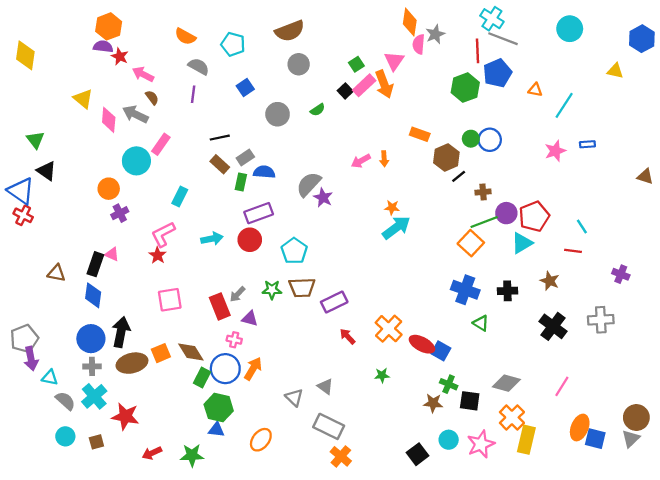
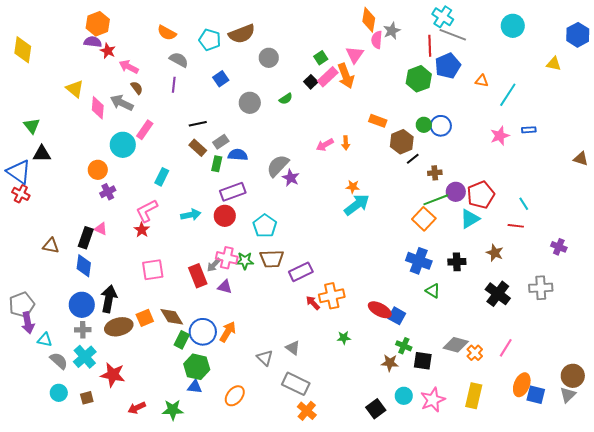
brown semicircle: (290, 31) -> (242, 34), moved
black triangle: (46, 171) -> (42, 154), turned -36
orange cross: (389, 329) -> (332, 296), moved, turned 35
pink cross: (234, 340) -> (227, 258), moved, size x1.5
orange cross: (512, 417) -> (475, 353), moved, size x0.7

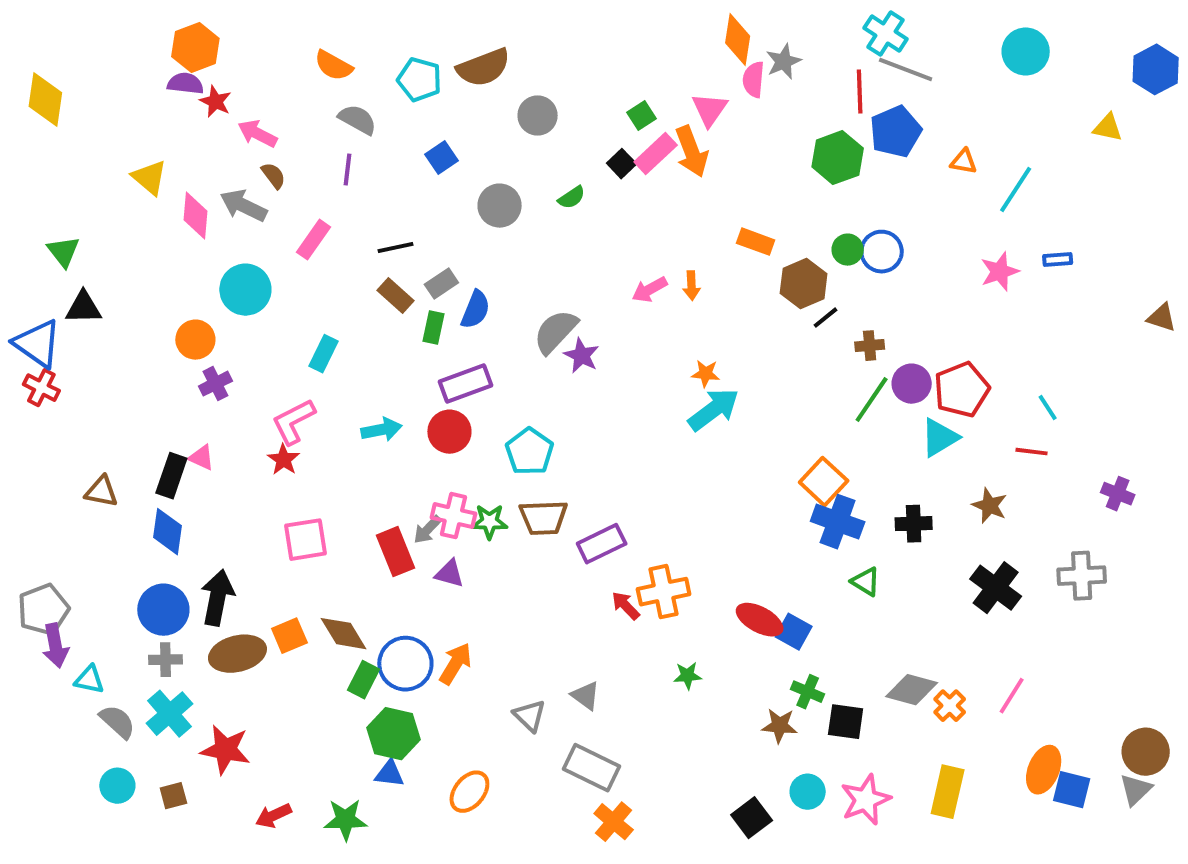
pink rectangle: (145, 130) -> (313, 240), moved
blue semicircle: (238, 155) -> (475, 310), turned 108
green line: (436, 200) -> (872, 400), turned -35
orange square: (424, 219) -> (824, 482), moved

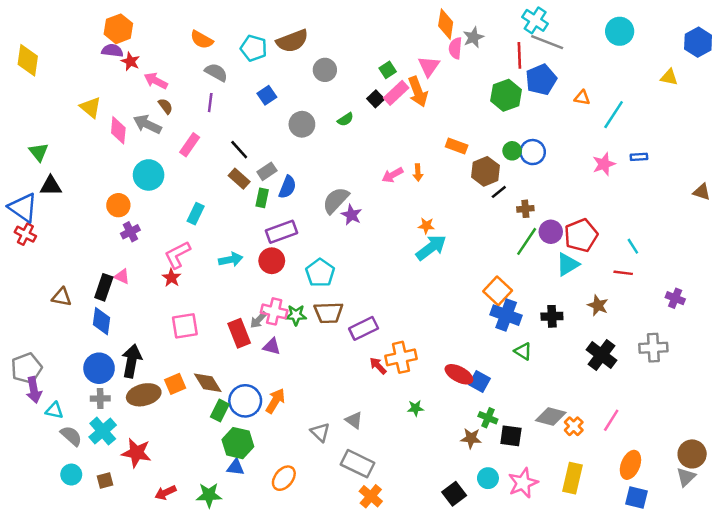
black line: (395, 248) -> (239, 150), turned 60
blue square: (1072, 790) -> (637, 497), moved

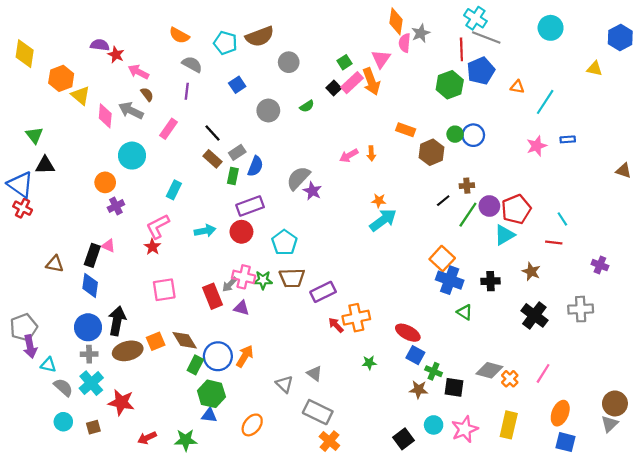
orange hexagon: (118, 29) -> (61, 78), moved
black line: (499, 192) -> (443, 201), moved
blue square: (479, 382) -> (415, 355), moved

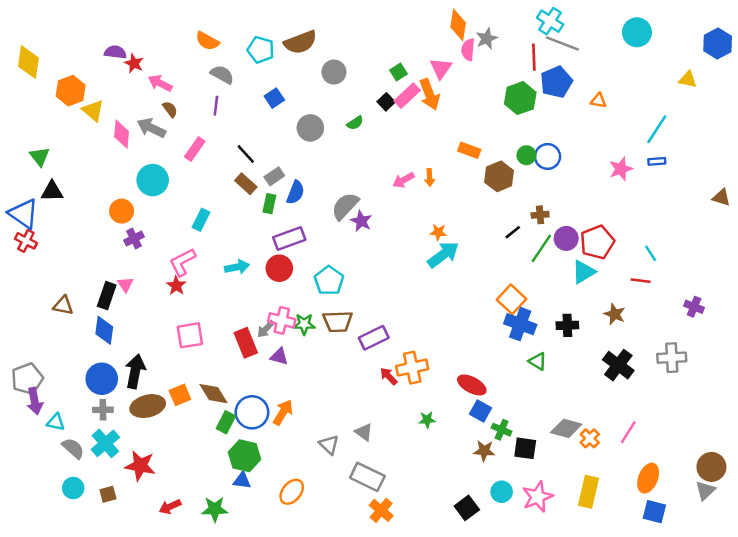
cyan line: (545, 102) -> (657, 129), moved
pink triangle: (108, 246) -> (125, 284), turned 32

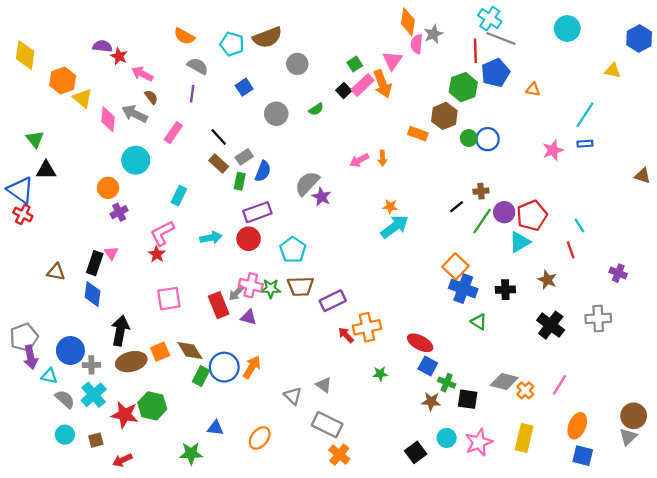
brown hexagon: (499, 176) -> (444, 116), moved
red line: (641, 281) -> (571, 250), turned 63
blue circle: (102, 379) -> (70, 351), moved
green hexagon: (245, 456) -> (152, 406), moved
red arrow: (170, 507) -> (122, 460), moved

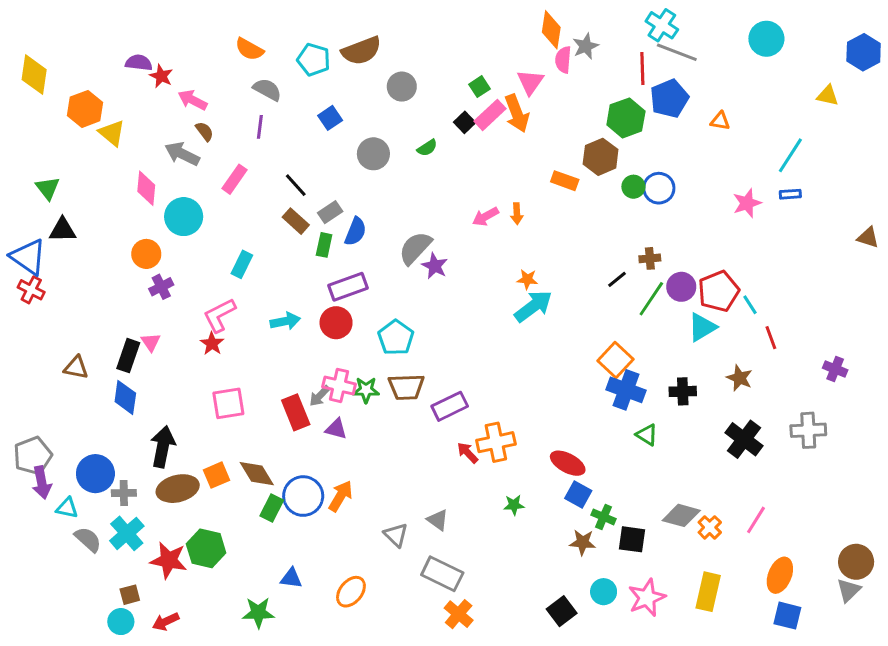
pink diamond: (108, 119) -> (146, 188), moved
cyan line: (579, 225) -> (750, 305), moved
cyan circle: (65, 435) -> (121, 622), moved

